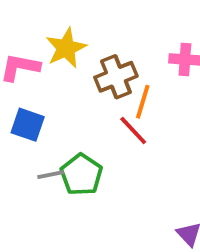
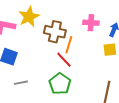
brown cross: (116, 77) -> (55, 32), turned 35
green pentagon: (81, 175) -> (60, 84), moved

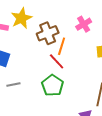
pink cross: (91, 23) -> (84, 24), turned -35
brown cross: (55, 32) -> (48, 33), turned -35

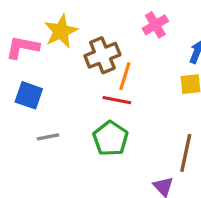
pink cross: (84, 24) -> (155, 25), moved
red line: (57, 61) -> (117, 100), turned -36

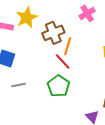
red line: (117, 100) -> (63, 62), turned 36

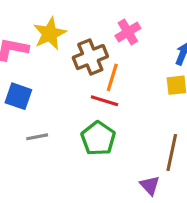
pink cross: (87, 13) -> (128, 32), moved
red line: (63, 62) -> (104, 101), turned -30

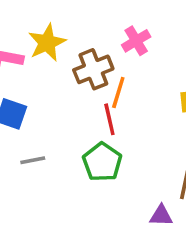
red line: (104, 101) -> (109, 119), turned 60
purple triangle: (150, 185) -> (161, 216), turned -45

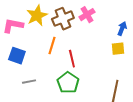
brown cross: (93, 69) -> (63, 19), moved
orange line: (118, 93) -> (52, 46), moved

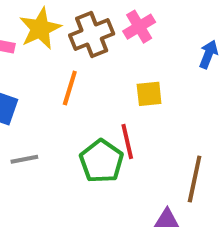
yellow square: (118, 49) -> (149, 94), moved
red line: (72, 59) -> (127, 141), moved

